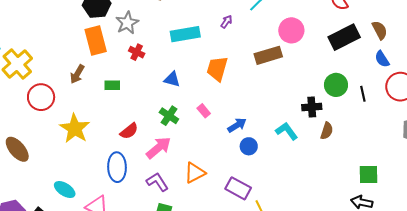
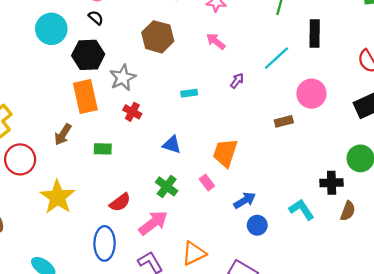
cyan rectangle: (185, 34) -> (189, 93), size x0.5
brown rectangle: (268, 55) -> (284, 121), size x0.6
orange trapezoid: (217, 69) -> (225, 153), moved

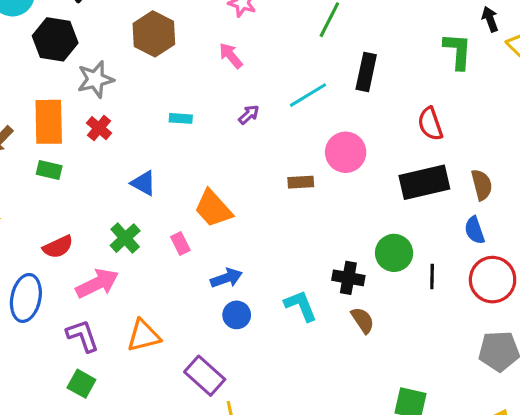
orange rectangle: (85, 97) -> (49, 122), moved
orange trapezoid: (225, 153) -> (213, 209), turned -72
brown semicircle: (348, 211) -> (363, 320), turned -66

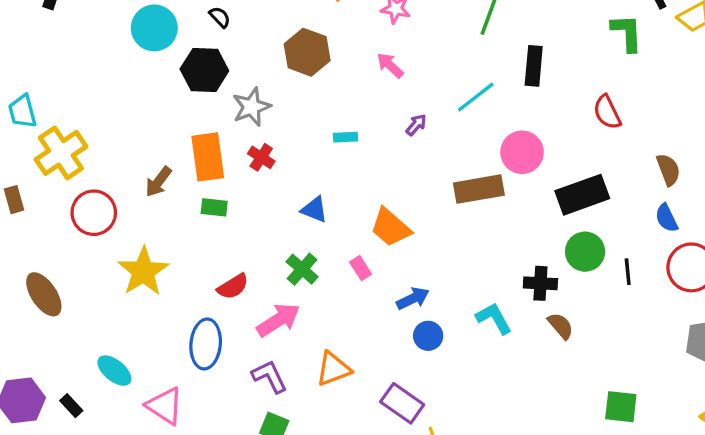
brown rectangle: (301, 182) -> (479, 189), size x1.8
black rectangle: (424, 182) -> (582, 195), moved

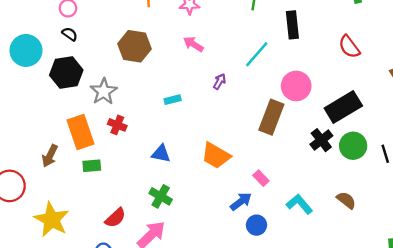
brown rectangle: (479, 189) -> (271, 117), turned -48
pink rectangle: (361, 268) -> (261, 178), moved
black cross: (540, 283) -> (321, 140), moved, turned -30

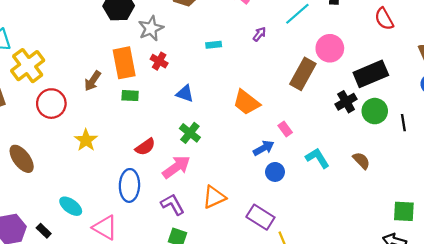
blue triangle: (161, 154) -> (185, 94), moved
yellow star: (52, 220) -> (86, 140), size x0.7

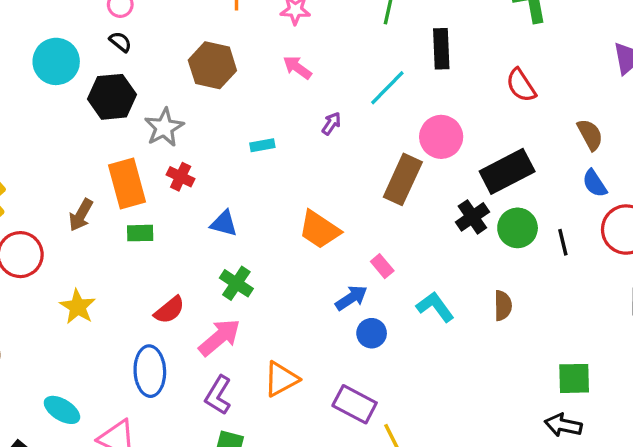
brown semicircle: (361, 161) -> (503, 306), turned 48
purple L-shape: (173, 204) -> (218, 395), turned -115

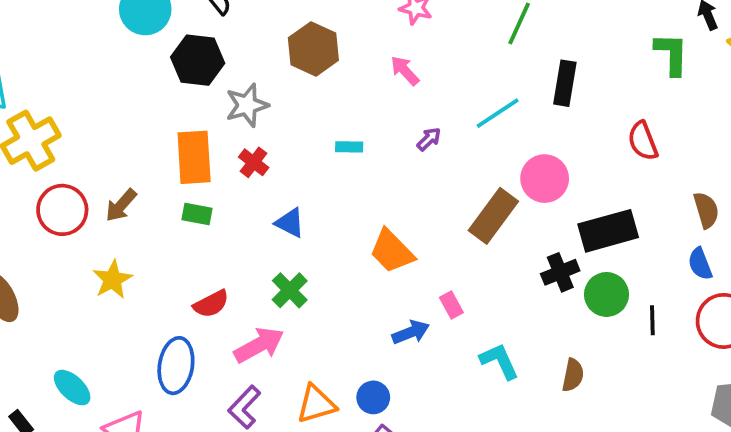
brown arrow: (81, 215) -> (121, 205), moved
blue circle: (372, 333) -> (373, 397), moved

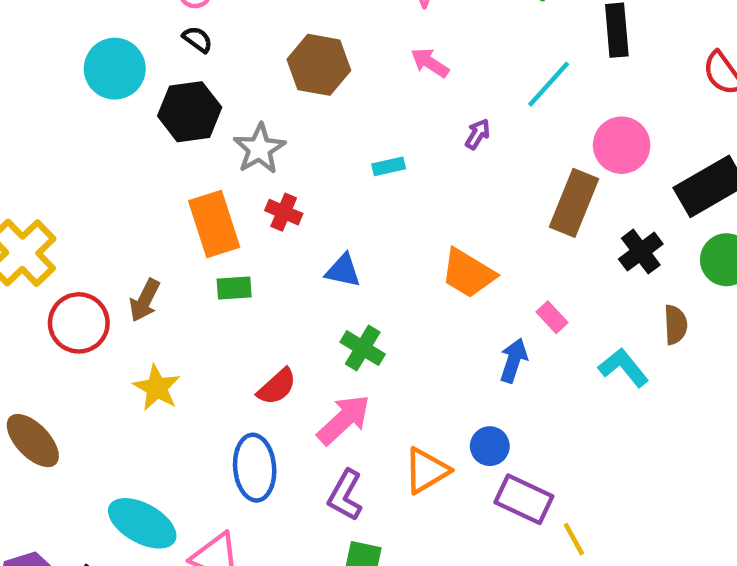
black cross: (560, 272) -> (641, 252), moved
blue arrow: (411, 332) -> (514, 360), turned -36
brown semicircle: (573, 375) -> (675, 325), moved
cyan ellipse: (72, 388) -> (142, 523), size x1.4

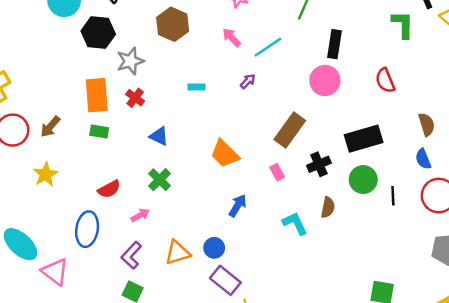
cyan line: (549, 84) -> (268, 47), moved
pink circle: (622, 145) -> (325, 80), moved
pink rectangle: (552, 317) -> (277, 172), moved
pink arrow: (344, 420) -> (140, 215), size x0.6

